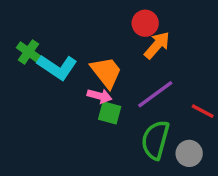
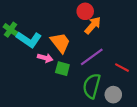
pink arrow: (100, 96) -> (45, 58), moved

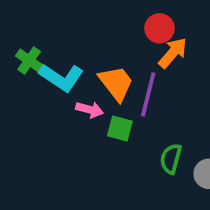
purple line: (92, 57) -> (148, 94), moved, turned -40
green semicircle: (92, 86) -> (171, 159), size x0.7

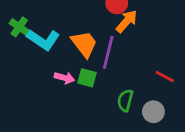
pink arrow: (90, 110) -> (64, 78), moved

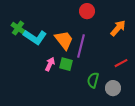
orange arrow: (127, 21) -> (118, 28), moved
red line: (165, 76) -> (121, 63), turned -56
pink arrow: (64, 78) -> (50, 64), turned -80

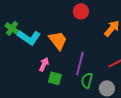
purple line: (81, 46) -> (80, 63), moved
green square: (66, 64) -> (55, 78), moved

